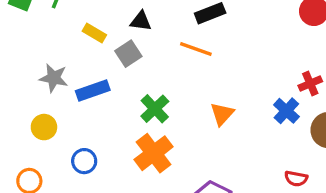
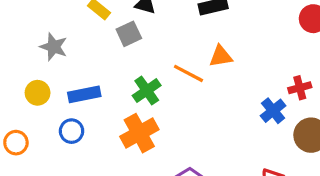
orange line: (196, 49) -> (189, 73), moved
blue rectangle: (93, 91) -> (84, 94), moved
orange triangle: (222, 114) -> (221, 56), moved, turned 30

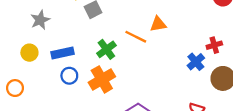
gray star: (54, 47) -> (40, 20), turned 30
blue circle: (71, 131) -> (69, 76), moved

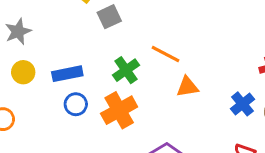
gray star: (40, 20) -> (18, 32), moved
orange triangle: (158, 24) -> (187, 87), moved
blue cross: (196, 62) -> (242, 104), moved

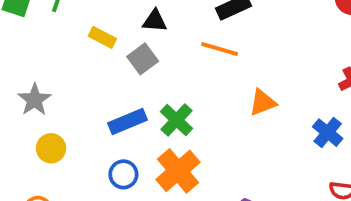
orange line: (166, 54) -> (220, 49), moved
blue rectangle: (67, 74) -> (128, 121), moved
orange triangle: (187, 87) -> (263, 102), moved

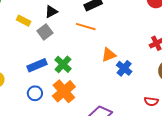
black triangle: (155, 21) -> (51, 12), turned -32
blue cross: (328, 133) -> (124, 68), moved

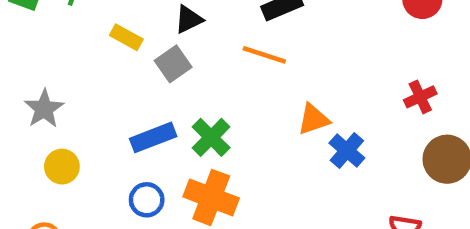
orange cross: (64, 91) -> (211, 197), turned -30

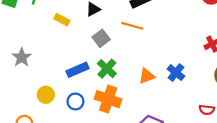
gray square: (173, 64) -> (101, 38), moved
orange triangle: (313, 119) -> (147, 76), moved
yellow circle: (62, 167) -> (46, 95), moved

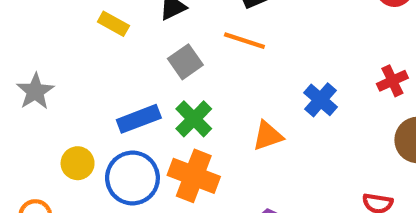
blue cross: (176, 73) -> (321, 100), moved
blue circle: (75, 101) -> (132, 178), size x1.6

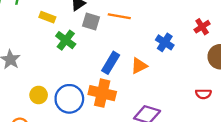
gray square: (185, 62) -> (91, 21), moved, turned -30
blue rectangle: (139, 119) -> (111, 63), moved, turned -30
green cross: (194, 119) -> (66, 40), moved

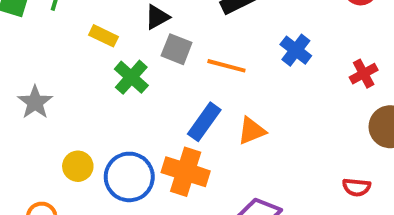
orange line: (119, 16) -> (226, 66), moved
blue cross: (165, 42) -> (296, 50), moved

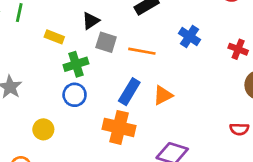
red cross: (364, 74) -> (238, 49), turned -36
green cross: (131, 77) -> (76, 64), turned 35
blue circle: (129, 177) -> (75, 95), moved, size x0.7

